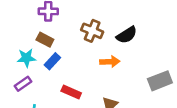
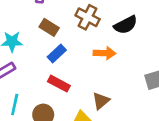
brown rectangle: (45, 40) -> (49, 27), moved
blue rectangle: (52, 61) -> (57, 53), moved

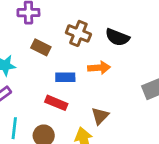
black semicircle: (126, 25) -> (117, 37), turned 55
blue rectangle: (57, 53) -> (65, 77), moved, turned 48

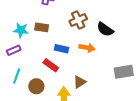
brown cross: (78, 33) -> (78, 20), turned 30
brown rectangle: (41, 47) -> (42, 27), moved, turned -32

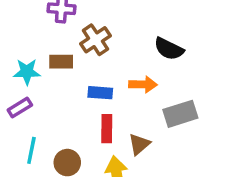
brown cross: (78, 20) -> (95, 40), moved
red rectangle: (51, 65) -> (107, 129), moved, turned 63
gray rectangle: (124, 72) -> (180, 114), moved

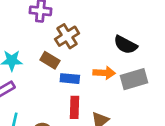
brown rectangle: (61, 62) -> (50, 60), moved, turned 30
gray rectangle: (180, 114) -> (134, 79), moved

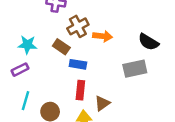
black semicircle: (125, 45) -> (148, 42), moved
orange arrow: (104, 73) -> (103, 36), moved

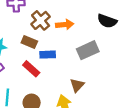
gray rectangle: (135, 69) -> (88, 50), moved
red rectangle: (80, 90) -> (31, 69), moved, turned -42

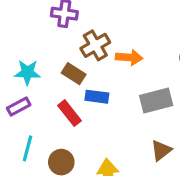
brown triangle: (77, 85) -> (161, 150), moved

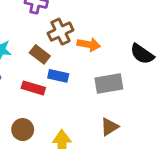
red rectangle: (69, 113) -> (33, 88), turned -40

